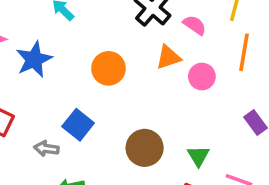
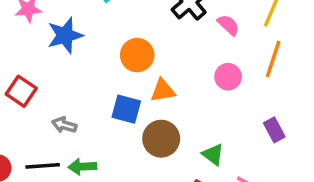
orange triangle: (168, 57) -> (163, 91), moved
blue square: (78, 125) -> (126, 109), moved, turned -32
green triangle: (198, 156) -> (213, 154), turned -30

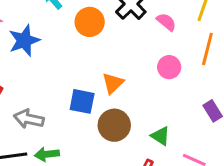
orange circle: (137, 55) -> (90, 22), moved
orange triangle: (163, 91) -> (113, 83), turned -30
gray arrow: (64, 125) -> (29, 119), size x1.4

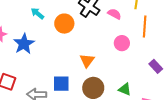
blue square: (82, 101) -> (61, 84), moved

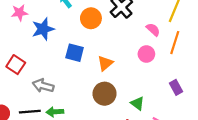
pink semicircle: (114, 14) -> (153, 30), moved
blue square: (61, 84) -> (75, 53), moved

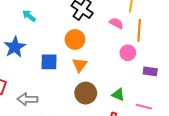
orange circle: (91, 18) -> (75, 39), moved
pink circle: (146, 54) -> (128, 53), moved
purple rectangle: (176, 87) -> (150, 71), turned -40

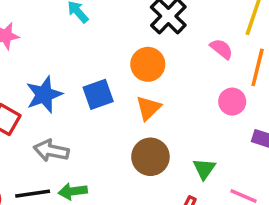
blue star: (15, 47) -> (44, 95), moved
blue square: (49, 62) -> (98, 94), turned -30
green triangle: (118, 95) -> (204, 169), turned 32

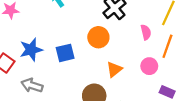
pink semicircle: (221, 49) -> (146, 32), turned 32
orange triangle: (148, 108) -> (114, 69), moved

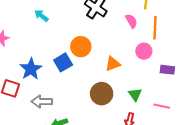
orange circle: (98, 37) -> (81, 47), moved
orange triangle: (114, 69) -> (113, 64), turned 35

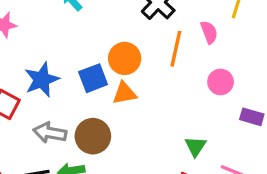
orange line: (155, 28) -> (176, 49), moved
orange triangle: (113, 64) -> (124, 93), moved
brown circle: (102, 94) -> (93, 136), moved

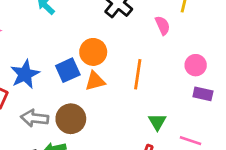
orange line: (176, 49) -> (138, 74), moved
pink circle: (221, 82) -> (196, 65), moved

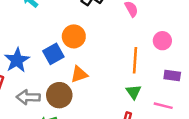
orange line: (138, 74) -> (135, 60), moved
orange triangle: (95, 81) -> (79, 74), moved
purple rectangle: (203, 94) -> (172, 75), moved

